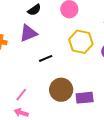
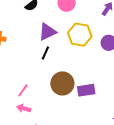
purple triangle: (28, 33) -> (47, 32), moved
black line: (46, 58) -> (45, 53), turned -40

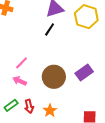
brown circle: (62, 83) -> (54, 77), moved
purple rectangle: (86, 90) -> (84, 72), turned -36

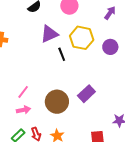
black line: (50, 29) -> (62, 54), moved, turned -48
pink arrow: (20, 81) -> (23, 110), turned 152

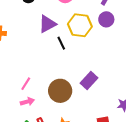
purple circle: (110, 47) -> (106, 19), moved

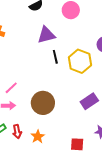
yellow hexagon: (80, 25) -> (80, 61), moved
purple rectangle: (89, 81) -> (89, 101), moved

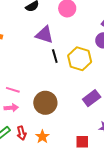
purple triangle: (46, 35) -> (44, 35), turned 36
pink line: (11, 88) -> (13, 90), turned 64

